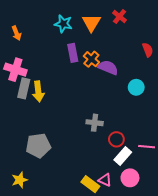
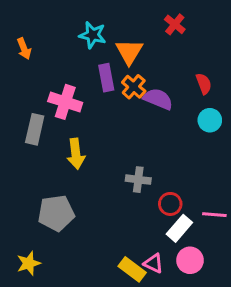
orange triangle: (91, 23) -> (129, 52), moved
red semicircle: (148, 50) -> (204, 84), moved
pink cross: (15, 70) -> (65, 102), moved
cyan circle: (136, 87) -> (210, 120), moved
yellow arrow: (38, 91) -> (76, 154), moved

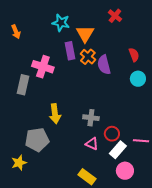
purple semicircle: (158, 99) -> (104, 65), turned -126
yellow arrow: (76, 154) -> (55, 114), moved
yellow star: (29, 263) -> (19, 163), moved
pink triangle: (153, 263) -> (92, 144), moved

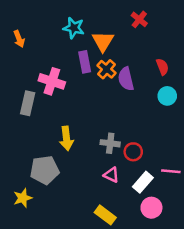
red circle: (112, 134) -> (133, 152), moved

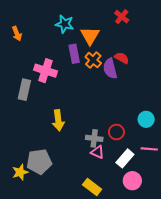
red semicircle: (162, 67) -> (122, 58), moved, turned -40
cyan circle: (167, 96) -> (146, 119), moved
gray cross: (110, 143) -> (94, 138), moved
gray pentagon: (45, 170) -> (39, 162), moved

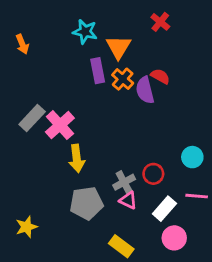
pink cross: (46, 71) -> (60, 125), moved, turned 30
gray rectangle: (24, 90) -> (32, 118), turned 30
gray cross: (94, 138) -> (124, 182), turned -35
gray pentagon: (39, 162) -> (86, 203), moved

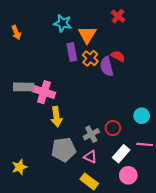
gray rectangle: (32, 118) -> (24, 87), turned 48
pink cross: (60, 125) -> (44, 92), turned -30
pink triangle: (128, 200) -> (90, 157), moved

